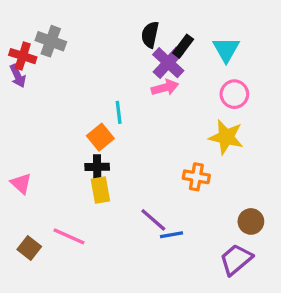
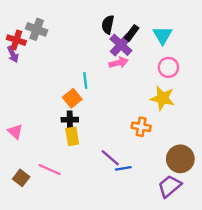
brown circle: (251, 221) -> (180, 159), size x1.5

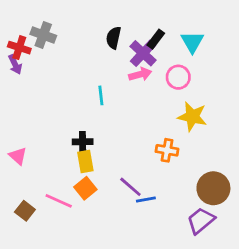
black semicircle: (108, 25) -> (114, 38), moved
pink circle: (168, 67) -> (178, 77), moved
orange square: (72, 98) -> (85, 188), moved

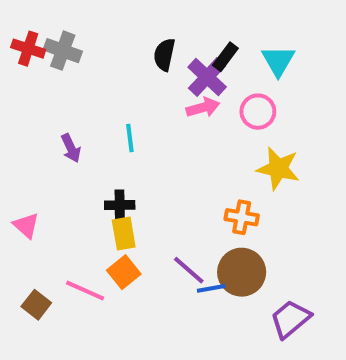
red cross: (19, 48) -> (28, 49), moved
purple arrow: (15, 64) -> (71, 148), moved
cyan line: (101, 95) -> (130, 138), moved
brown circle: (213, 188) -> (242, 272), moved

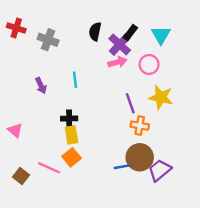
gray cross: (63, 51) -> (48, 40), moved
purple line: (189, 270) -> (130, 103), moved, turned 30
purple trapezoid: (290, 319) -> (160, 170), moved

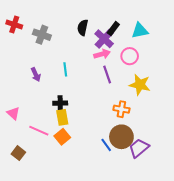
cyan triangle: (161, 35) -> (140, 31), turned 48
purple line: (130, 103) -> (107, 75), moved
blue line: (122, 167) -> (106, 145), turned 64
pink line: (49, 168) -> (39, 131), moved

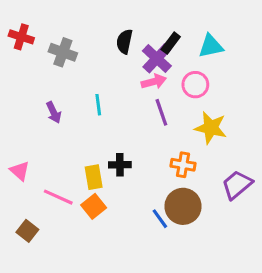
black cross: (60, 103) -> (120, 165), moved
purple trapezoid: (139, 148) -> (237, 185), moved

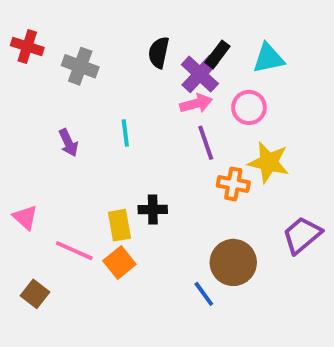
orange cross: (183, 165) -> (233, 184), moved
blue line: (160, 219) -> (204, 294), moved

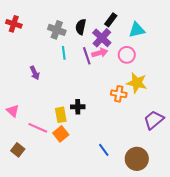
black rectangle: (218, 54) -> (111, 20), moved
gray cross: (80, 66) -> (57, 30), moved
cyan line: (125, 133) -> (64, 53), moved
purple line: (206, 143) -> (87, 56), moved
brown circle: (233, 262) -> (137, 159), moved

